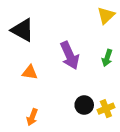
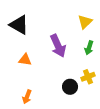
yellow triangle: (106, 16) -> (85, 22), moved
yellow cross: (106, 109) -> (88, 77), moved

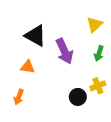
black triangle: (19, 25) -> (35, 36), moved
orange arrow: (27, 97) -> (19, 97), moved

